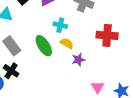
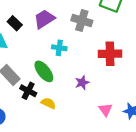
yellow semicircle: (67, 43) -> (48, 103), moved
black cross: (11, 71) -> (28, 91), moved

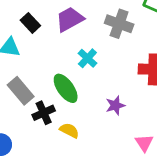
cyan cross: (59, 48) -> (87, 58), turned 32
black cross: (28, 91) -> (44, 113), turned 35

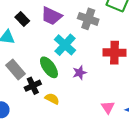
purple trapezoid: (70, 19) -> (51, 16), turned -125
cyan cross: (87, 58) -> (65, 45), size x1.5
purple star: (115, 105) -> (80, 73), moved

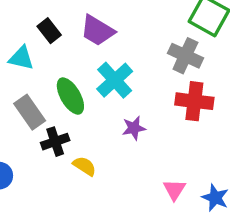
gray cross: (88, 19) -> (185, 56), moved
green ellipse: (49, 67) -> (70, 96), moved

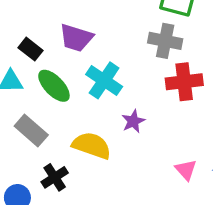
green ellipse: (70, 96) -> (54, 86), moved
black cross: (55, 142) -> (55, 177), moved
yellow semicircle: (85, 166) -> (92, 145), moved, size x1.6

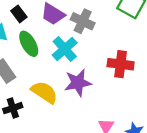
gray cross: (165, 41) -> (83, 21), moved
purple star: (133, 121) -> (78, 83), size x1.6

